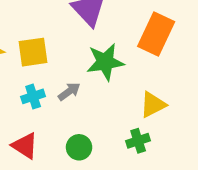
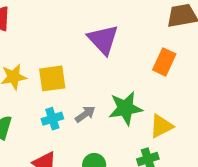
orange rectangle: (156, 34) -> (164, 62), size x0.7
green star: (105, 62) -> (125, 108), moved

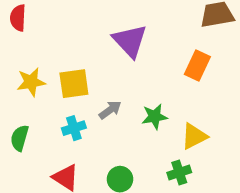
green star: (125, 108) -> (155, 117), size x0.7
gray arrow: (85, 114) -> (110, 110), moved

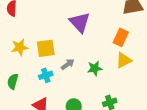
yellow triangle: (194, 136) -> (124, 60), moved

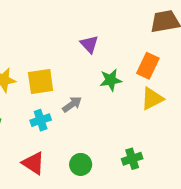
purple triangle: (80, 22) -> (89, 44), size x0.6
green star: (95, 68) -> (111, 80), moved

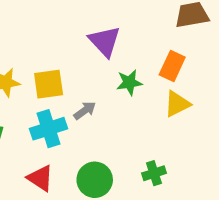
purple triangle: (89, 44) -> (105, 41), size x1.5
cyan cross: (41, 120) -> (49, 129), size x1.5
green circle: (81, 164) -> (95, 180), size x1.4

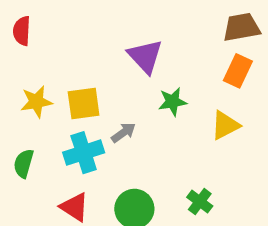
orange rectangle: (172, 66) -> (238, 71), moved
green cross: (154, 173) -> (200, 202), turned -35

